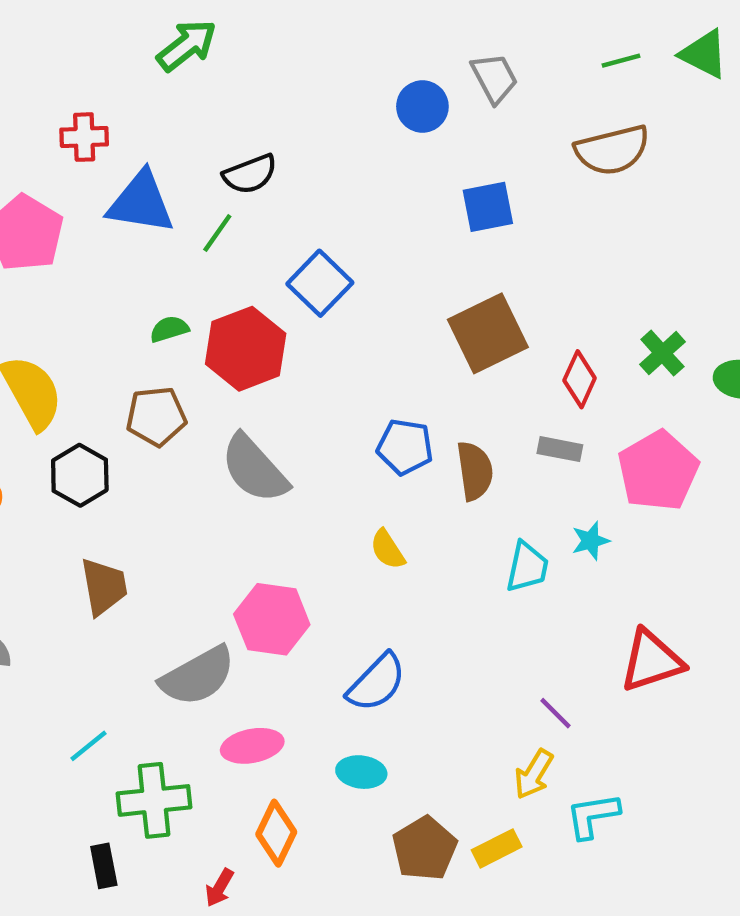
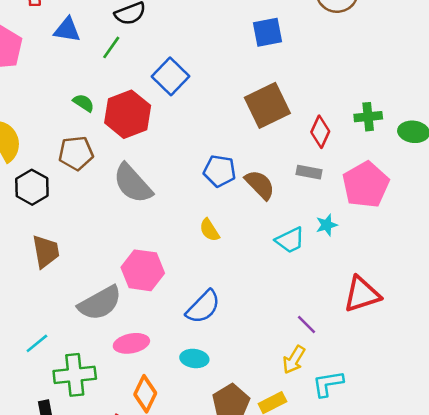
blue triangle: (141, 202) -> (67, 30), size x0.7
green semicircle: (169, 329) -> (84, 103), turned 50
green cross: (662, 353) -> (368, 117), turned 36
brown semicircle: (475, 471) -> (260, 185), turned -36
cyan trapezoid: (527, 567) -> (290, 240), turned 52

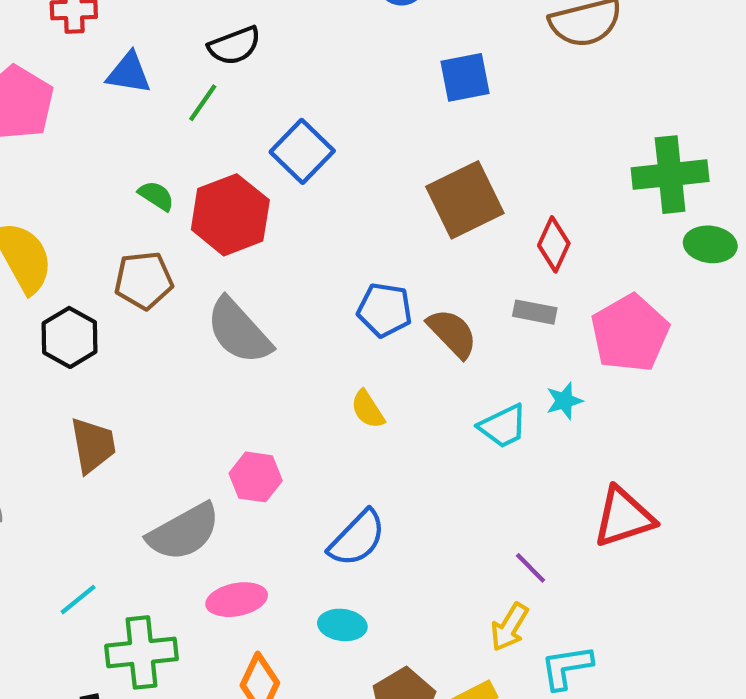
green cross: (368, 117) -> (670, 175), moved, size x1.6
pink hexagon: (143, 270) -> (256, 477), size x0.7

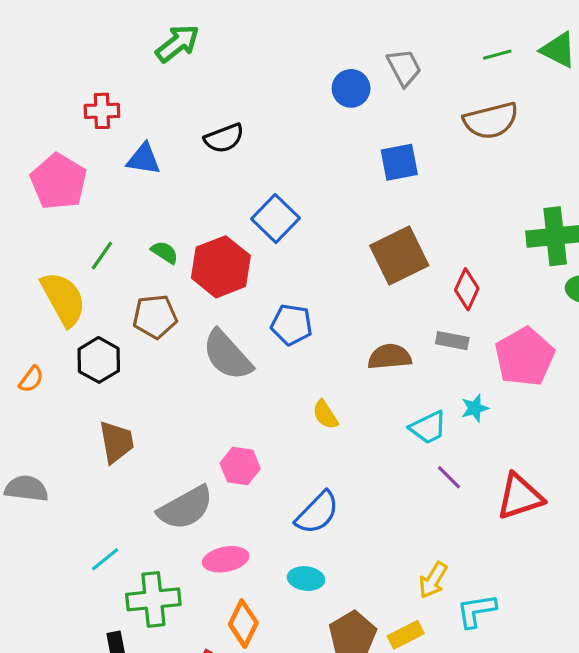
green line: (203, 103) -> (102, 256), moved
blue pentagon: (385, 310) -> (292, 325), moved
brown semicircle: (452, 333) -> (390, 357), turned -51
purple line: (531, 568) -> (449, 477), moved

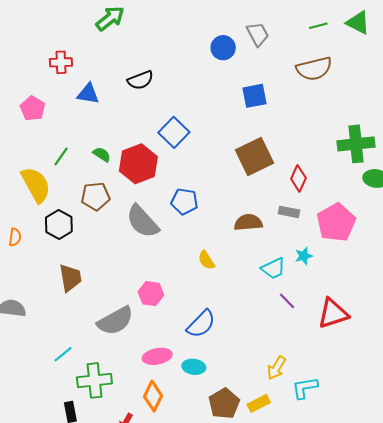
pink pentagon: (59, 182) -> (33, 108), size x0.7
orange semicircle: (31, 379) -> (15, 237), turned -30
pink ellipse: (226, 559) -> (157, 356), moved

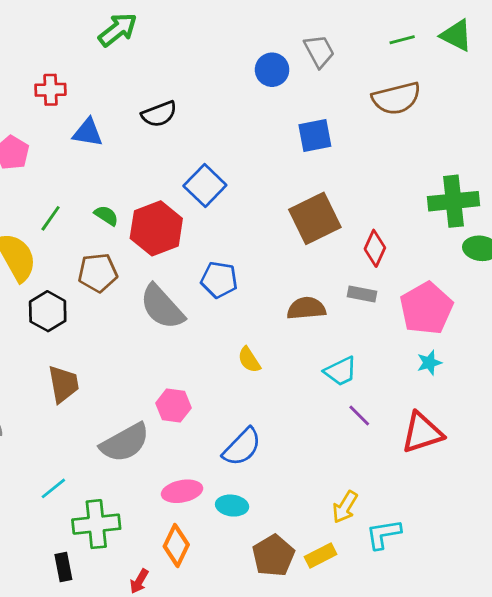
cyan star: (304, 256) -> (429, 363), moved

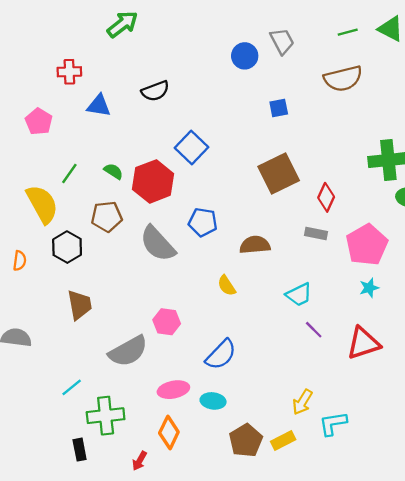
blue square: (315, 135) -> (279, 108), size x0.7
brown semicircle: (306, 308) -> (255, 245), moved

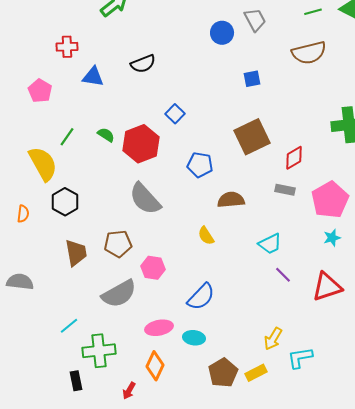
blue square: (192, 148) -> (175, 114), size x0.7
red diamond: (326, 197) -> (294, 158), turned 35
brown pentagon: (107, 217) -> (118, 244), moved
blue pentagon: (203, 222) -> (200, 165), moved

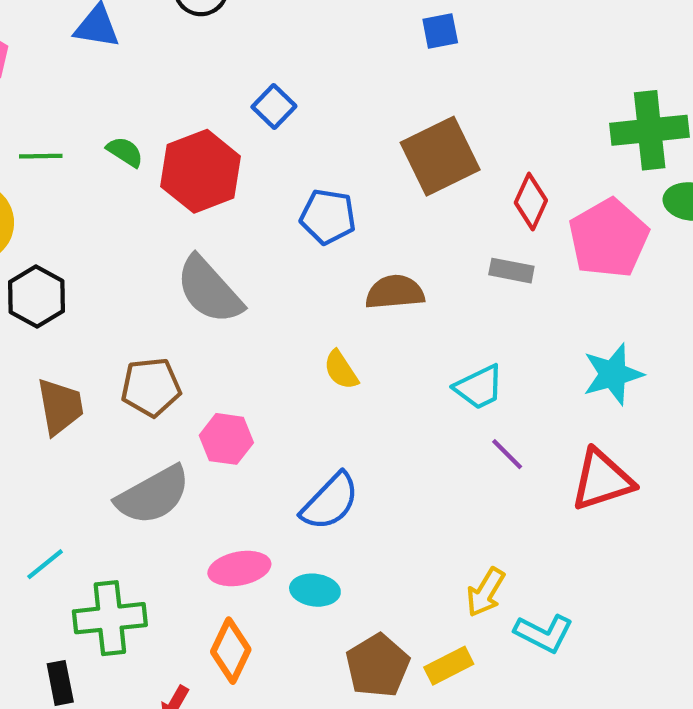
green line: (67, 137) -> (41, 156), turned 54
red diamond: (294, 158) -> (531, 202), turned -35
pink pentagon: (330, 200) -> (609, 238), moved
cyan star: (332, 238) -> (613, 374), size x1.6
cyan L-shape: (300, 358) -> (544, 633), turned -144

